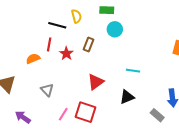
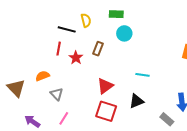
orange semicircle: (33, 59) -> (42, 76), moved
red square: (86, 112) -> (106, 111), moved
pink line: (63, 114) -> (64, 118), moved

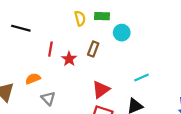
green rectangle: (116, 14) -> (102, 16), moved
black line: (67, 29) -> (21, 28), moved
cyan line: (143, 75) -> (141, 78), turned -32

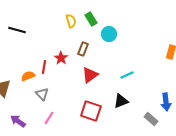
green rectangle: (102, 16) -> (91, 19), turned 56
red line: (50, 49) -> (44, 67), moved
red triangle: (101, 90) -> (90, 75), moved

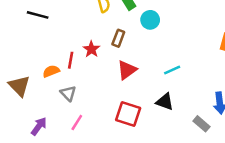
black triangle: (121, 101) -> (165, 102), turned 42
purple arrow: (18, 121) -> (39, 126), turned 91

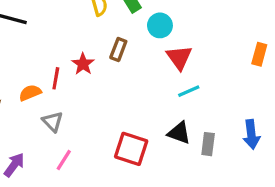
red triangle: (127, 70) -> (179, 57), moved, turned -30
gray rectangle: (201, 124) -> (208, 144), moved, turned 56

